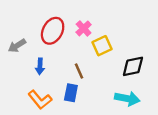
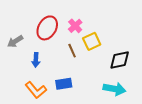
brown line: (79, 71) -> (72, 51), moved
blue rectangle: (71, 93) -> (64, 84), turned 70

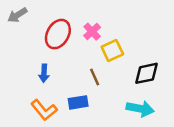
gray arrow: (15, 41) -> (17, 15), moved
brown line: (72, 51) -> (95, 77), moved

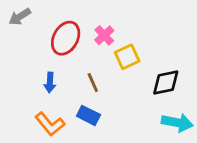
brown line: (95, 77) -> (93, 83), moved
blue rectangle: (78, 102) -> (88, 115), turned 36
cyan arrow: (140, 109) -> (177, 123), moved

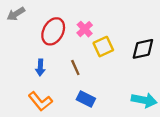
black diamond: (166, 83) -> (143, 49), moved
blue rectangle: (88, 115) -> (86, 99), moved

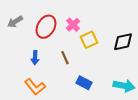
gray arrow: (16, 14) -> (15, 22), moved
blue rectangle: (86, 99) -> (84, 83), moved

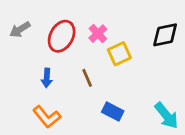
black diamond: (123, 42) -> (165, 35), moved
cyan arrow: (124, 86) -> (166, 116), turned 40

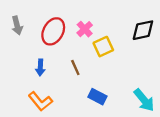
gray arrow: (20, 29) -> (17, 26), turned -72

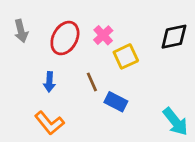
blue rectangle: (97, 97) -> (116, 102), moved

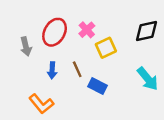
gray arrow: (21, 31) -> (26, 47), moved
blue arrow: (49, 82) -> (52, 70), moved
cyan arrow: (175, 122) -> (148, 79), moved

